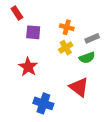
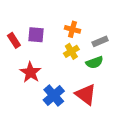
red rectangle: (17, 13) -> (14, 40), moved
blue cross: (43, 103) -> (54, 96), moved, turned 30

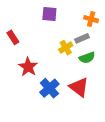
orange cross: (72, 29) -> (91, 19), moved
purple square: (36, 35) -> (49, 14), moved
gray rectangle: (100, 41) -> (82, 38), moved

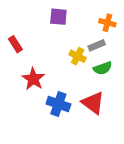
yellow cross: (66, 48) -> (78, 56), turned -32
blue cross: (49, 88) -> (58, 104), turned -30

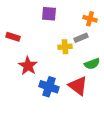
red rectangle: (15, 44) -> (13, 37), turned -40
yellow cross: (78, 56) -> (65, 47), turned -32
green semicircle: (103, 68) -> (92, 64), moved

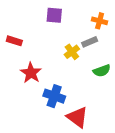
yellow cross: (65, 47) -> (72, 52), turned -32
red triangle: (78, 86) -> (77, 117), moved

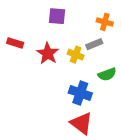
yellow cross: (72, 52) -> (76, 55), turned -32
red star: (31, 73) -> (48, 53), moved
blue cross: (54, 96) -> (80, 93), moved

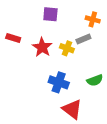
green semicircle: (107, 74) -> (95, 80), moved
blue cross: (80, 93) -> (59, 82), moved

